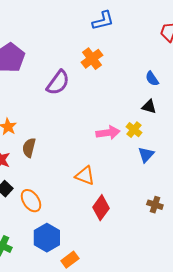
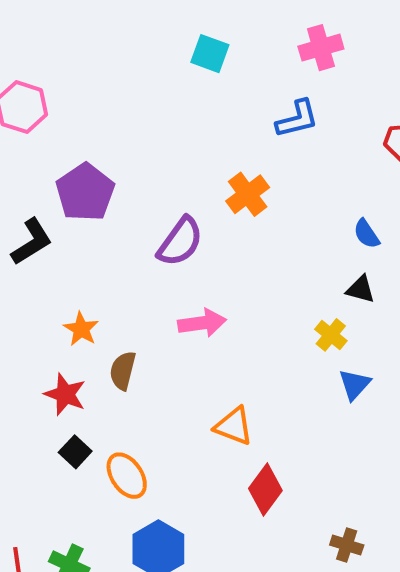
blue L-shape: (103, 21) -> (297, 119), moved
pink arrow: (108, 133) -> (202, 323), moved
brown cross: (155, 205) -> (347, 545), moved

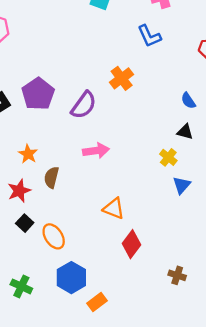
blue L-shape: (297, 119) -> (149, 36), turned 80
purple pentagon: (85, 192) -> (38, 94), moved
red star: (65, 394) -> (19, 191), turned 30

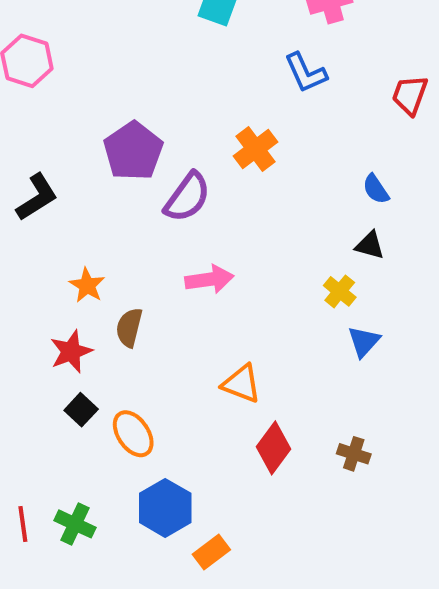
purple pentagon: (38, 94) -> (133, 151), moved
brown cross: (177, 275) -> (354, 454), moved

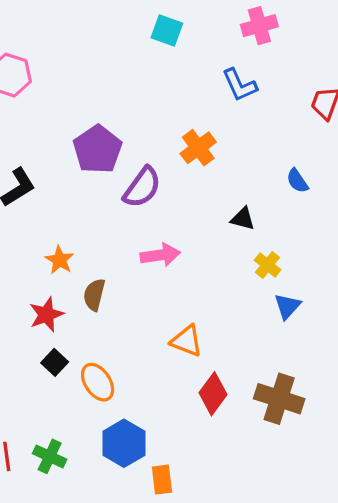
black triangle: (370, 245) -> (243, 219), moved
brown cross: (354, 454) -> (279, 399), size x1.8
orange rectangle: (211, 552) -> (162, 480), turned -60

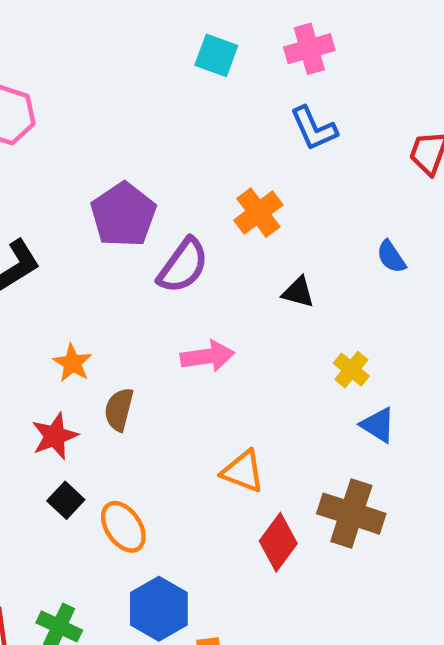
pink cross: (259, 26) -> (309, 49), moved
black triangle: (243, 219) -> (298, 292), moved
blue triangle: (287, 306) -> (378, 425), turned -40
brown cross: (279, 399) -> (351, 514), moved

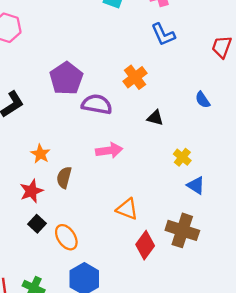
purple semicircle: (183, 266) -> (97, 104), turned -116

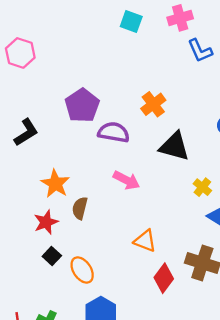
blue L-shape: (163, 34) -> (200, 51), moved
black triangle: (155, 118) -> (174, 146), size x1.8
pink arrow: (109, 150) -> (126, 180), turned 35
orange star: (40, 154) -> (55, 184), size x1.4

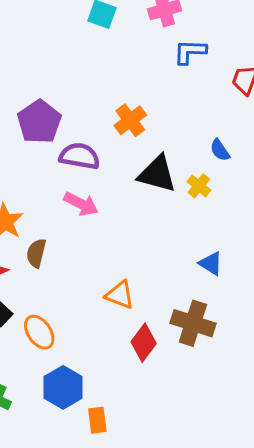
blue L-shape: (200, 51) -> (190, 52), turned 116
pink arrow: (126, 180) -> (81, 204), moved
yellow cross: (202, 187) -> (199, 186), moved

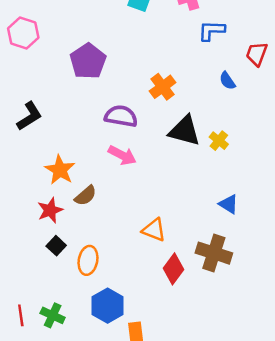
purple pentagon: (39, 122) -> (88, 61), moved
blue semicircle: (220, 150) -> (227, 81), moved
brown semicircle: (36, 253) -> (86, 196), turned -145
orange ellipse: (39, 332) -> (88, 260), turned 44

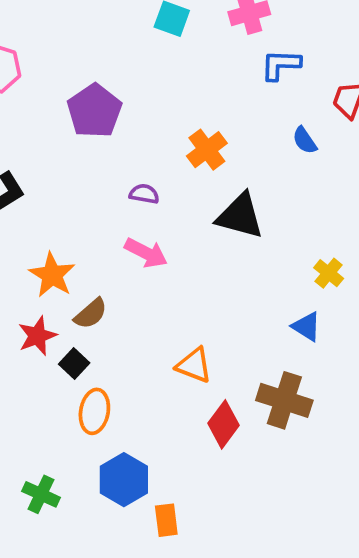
purple semicircle: (121, 116) -> (144, 194), size x0.6
yellow cross: (219, 141) -> (329, 273), moved
black square: (56, 246) -> (74, 363), moved

